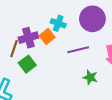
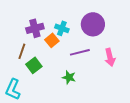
purple cross: (28, 38) -> (35, 28), moved
green star: (90, 77) -> (69, 77), moved

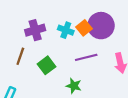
orange square: (52, 40) -> (84, 28), moved
green square: (34, 65) -> (46, 65), moved

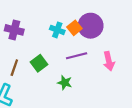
purple cross: (35, 30) -> (14, 30), moved, turned 30
brown line: (20, 56) -> (14, 68), moved

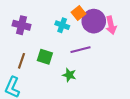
orange square: (74, 28) -> (78, 13), moved
pink arrow: (109, 61) -> (111, 25), moved
green square: (39, 63) -> (45, 57), turned -35

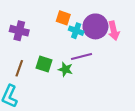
orange square: (78, 13) -> (63, 18), moved, turned -32
cyan cross: (62, 25) -> (76, 31), moved
green star: (69, 75) -> (65, 69), moved

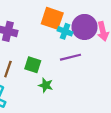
orange square: (63, 18) -> (52, 18), size x1.5
green star: (65, 69) -> (46, 85), moved

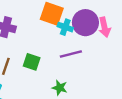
green star: (46, 85) -> (60, 88), moved

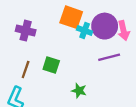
purple line: (71, 54) -> (109, 57), moved

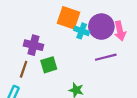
purple cross: (26, 31) -> (33, 45), moved
green square: (51, 65) -> (49, 65), turned -35

